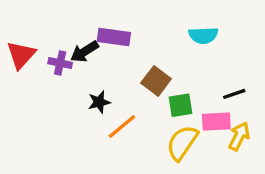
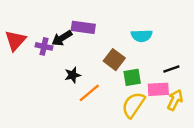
cyan semicircle: (203, 35) -> (142, 36), moved

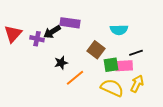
black line: (171, 69) -> (136, 53), moved
pink rectangle: (158, 89) -> (124, 66), moved
yellow arrow: (175, 100) -> (137, 84), moved
yellow semicircle: (133, 105) -> (112, 88), turned 80

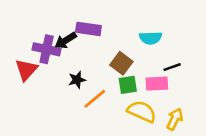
red triangle: (13, 34) -> (26, 70), moved
purple cross: (37, 39) -> (47, 49), size x1.5
green square: (111, 65) -> (128, 85), moved
yellow arrow: (137, 84) -> (175, 119), moved

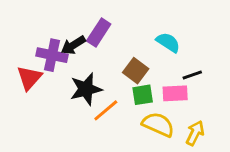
purple rectangle: (88, 29) -> (99, 32), turned -65
cyan semicircle: (151, 38) -> (168, 42), turned -145
black star: (77, 80) -> (86, 89), size x1.6

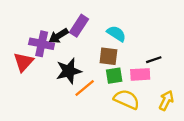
cyan semicircle: (168, 42) -> (116, 34), moved
brown square: (136, 71) -> (108, 56), turned -30
yellow arrow: (195, 133) -> (166, 100), moved

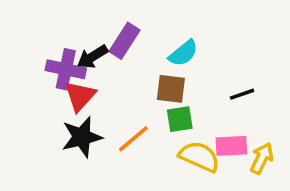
cyan semicircle: (116, 34) -> (183, 53), turned 108
red triangle: (23, 62) -> (80, 96), moved
black star: (69, 71) -> (82, 137), moved
pink rectangle: (140, 74) -> (231, 146), moved

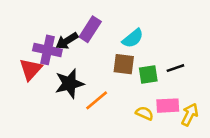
red triangle: (80, 96) -> (31, 69), moved
green square: (180, 119) -> (148, 75), moved
black star: (82, 137) -> (69, 84), moved
yellow semicircle: (199, 157) -> (144, 113), size x0.6

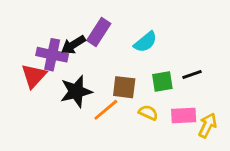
brown square: (124, 64) -> (124, 87), moved
yellow semicircle: (144, 113) -> (148, 113), moved

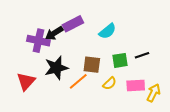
purple rectangle: (99, 32) -> (73, 24), turned 30
red triangle: (34, 76) -> (26, 81), moved
yellow semicircle: (148, 113) -> (110, 83), turned 112

